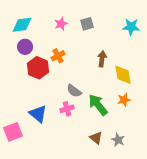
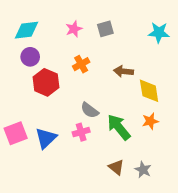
orange cross: (58, 56) -> (81, 64), moved
brown arrow: (102, 59) -> (124, 71), turned -91
blue triangle: (38, 114) -> (46, 138), turned 36
pink square: (13, 132) -> (16, 133), moved

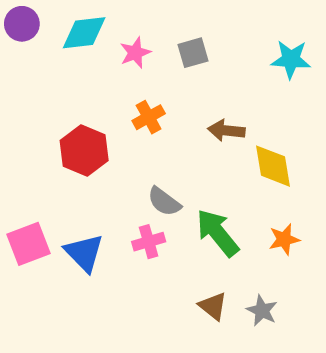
cyan diamond: (27, 30) -> (84, 33), moved
purple circle: (30, 57) -> (22, 24), moved
orange star: (150, 121) -> (284, 239), moved
blue triangle: (46, 138) -> (84, 253), turned -30

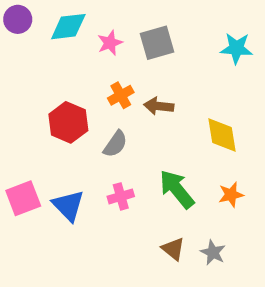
gray square: (193, 53) -> (157, 43), size x1.4
brown arrow: (226, 130) -> (159, 106), moved
gray semicircle: (164, 202) -> (115, 144), moved, turned -92

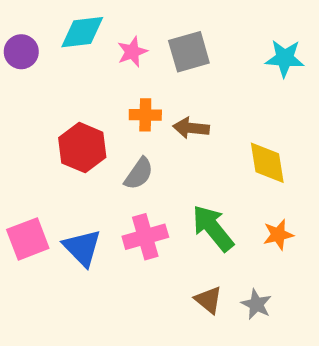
purple circle: (18, 19) -> (21, 52), moved
orange cross: (121, 95) -> (145, 115), turned 30
pink cross: (121, 196) -> (145, 237), size x1.4

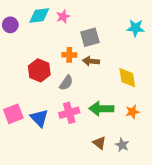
pink star: (132, 52) -> (63, 17), moved
gray square: (189, 52) -> (90, 37), moved
green arrow: (213, 228) -> (101, 109), turned -50

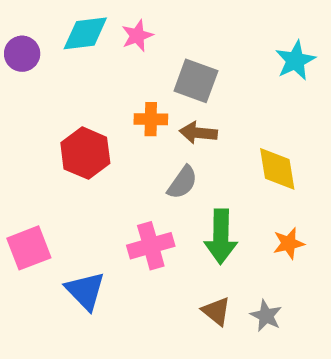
cyan star: (136, 28) -> (295, 60), turned -30
gray square: (90, 37) -> (196, 81), turned 36
gray semicircle: (66, 83) -> (182, 182), moved
green arrow: (101, 109) -> (221, 237), turned -90
blue triangle: (39, 118) -> (85, 291), moved

